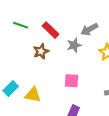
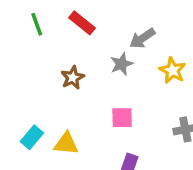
green line: (20, 25) -> (37, 24), moved, turned 56
red rectangle: (51, 30) -> (82, 23), moved

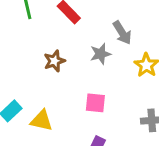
gray arrow: (142, 38) -> (122, 33), turned -95

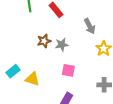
gray star: (101, 54) -> (62, 45), moved

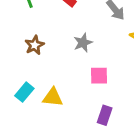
brown star: (44, 41) -> (35, 45), moved

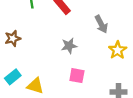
brown star: (35, 45) -> (13, 38), moved

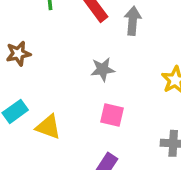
gray arrow: (101, 24) -> (133, 21), moved, turned -150

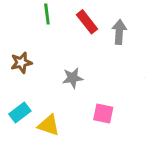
gray star: (103, 69) -> (73, 78), moved

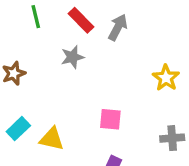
gray arrow: (119, 32) -> (118, 27), turned 30
gray star: (73, 78) -> (72, 57), moved

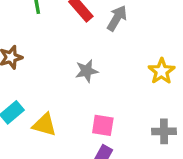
gray star: (72, 57) -> (87, 71), moved
pink square: (110, 119) -> (103, 125), moved

